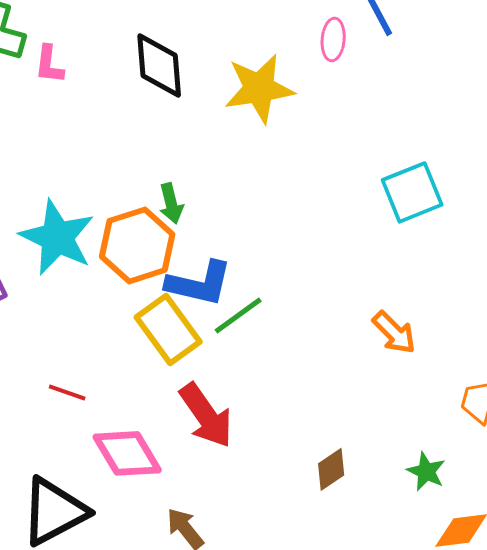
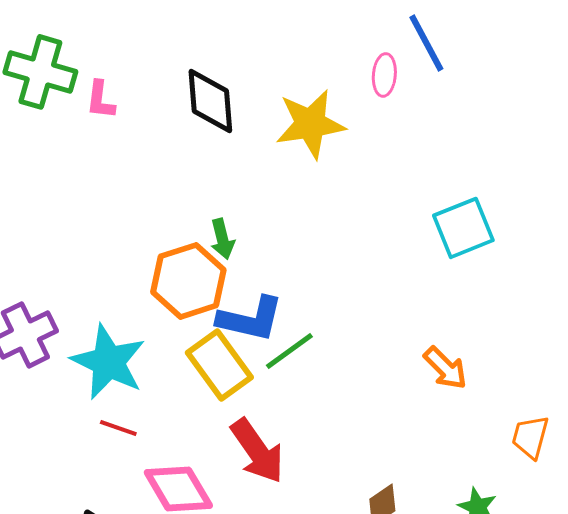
cyan star: (57, 237) -> (108, 362), moved

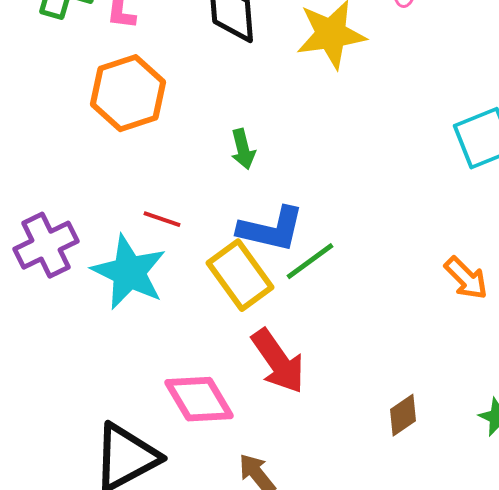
orange hexagon: (188, 281) -> (128, 93), moved
red line: (118, 428) -> (162, 219), moved

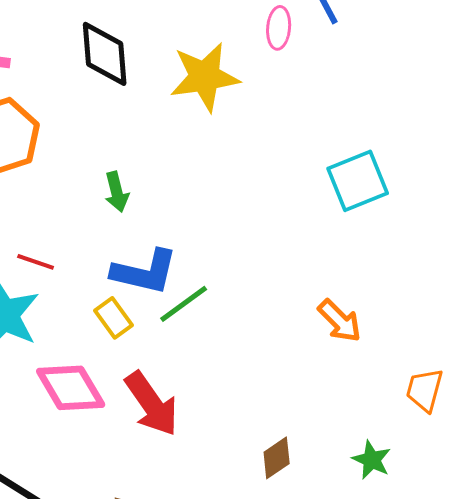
yellow rectangle: (240, 275) -> (114, 318), size x0.6
pink diamond: (199, 399) -> (71, 388), moved

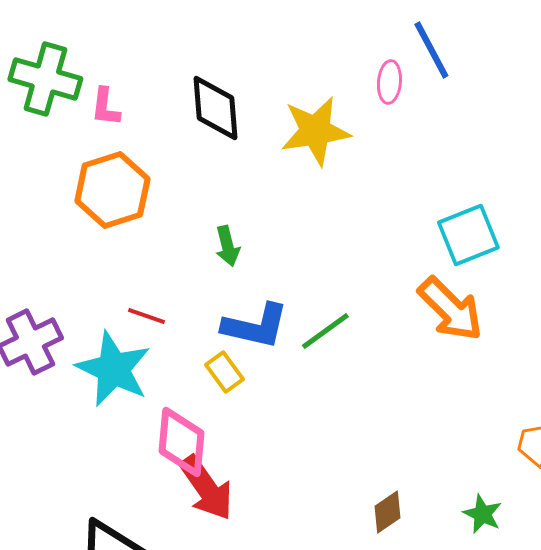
green line: (184, 304) -> (325, 331), moved
orange arrow: (340, 321) -> (450, 309), moved, size x1.5
pink diamond: (71, 388) -> (181, 442), turned 36
red arrow: (152, 404) -> (206, 488), moved

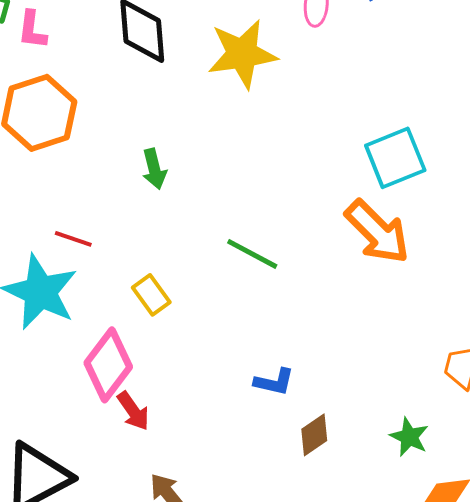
blue L-shape: (255, 326) -> (274, 382), moved, size x0.6
green line: (325, 331) -> (252, 254), turned 64
pink diamond: (181, 442) -> (108, 365), turned 32
red arrow: (206, 488) -> (133, 411), size x0.6

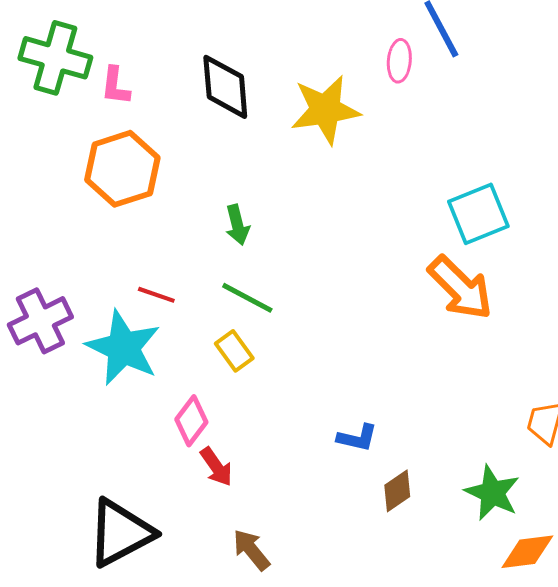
green line: (252, 254) -> (247, 298), moved
pink diamond: (108, 365) -> (191, 421), size x0.7
green star: (409, 437) -> (492, 493), size x1.4

